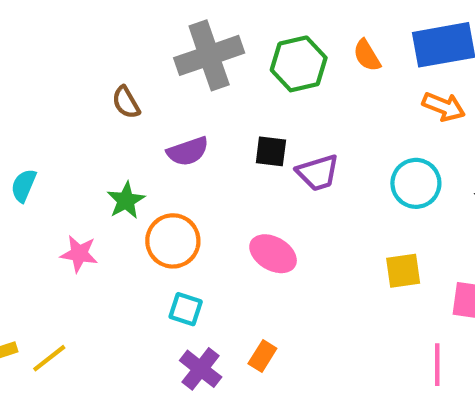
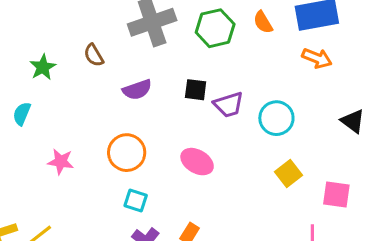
cyan circle: (416, 183) -> (276, 118), moved
green star: (126, 200) -> (43, 67), moved
yellow square: (403, 271) -> (288, 174), turned -30

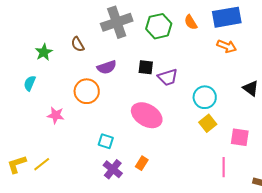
cyan circle: (276, 118) -> (205, 97), moved
orange circle: (127, 153) -> (87, 91), moved
pink ellipse: (197, 162) -> (147, 115), size x1.4

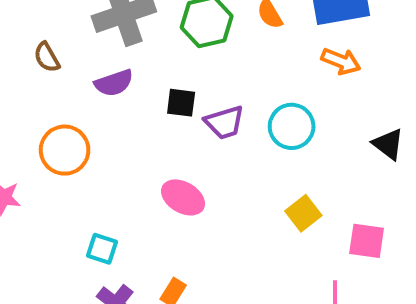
purple semicircle: (107, 67) -> (114, 83), moved
cyan circle: (205, 97) -> (292, 126), moved
pink ellipse: (147, 115) -> (183, 197), size x0.7

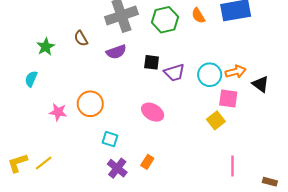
orange arrow: (341, 61) -> (236, 72), moved, turned -36
orange circle: (65, 150) -> (90, 104), moved
pink square: (367, 241) -> (228, 99), moved

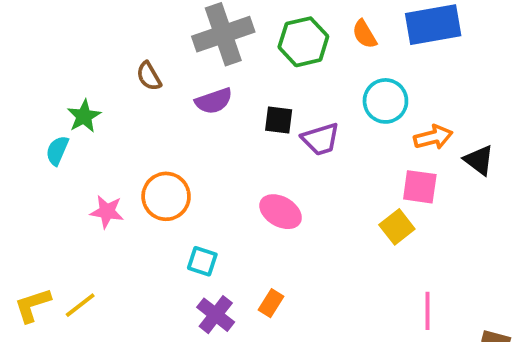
green star: (46, 47) -> (84, 116), moved
cyan circle: (210, 75) -> (385, 101), moved

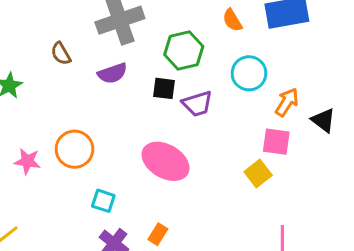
green hexagon: (303, 42) -> (184, 51), moved
orange arrow: (433, 137) -> (287, 102), turned -44
pink ellipse: (281, 212) -> (166, 161), size x1.4

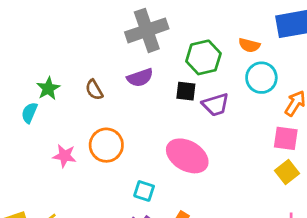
orange semicircle: (232, 20) -> (249, 45), moved, turned -45
brown semicircle: (61, 54) -> (94, 90), moved
yellow square: (258, 173) -> (287, 172), moved
cyan square: (103, 201) -> (144, 191), moved

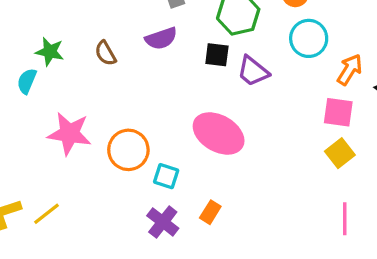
green star: (48, 88) -> (50, 52), turned -30
purple trapezoid: (216, 105) -> (253, 71), turned 56
orange circle: (106, 145) -> (128, 150), moved
pink star: (64, 156) -> (69, 133), size x1.5

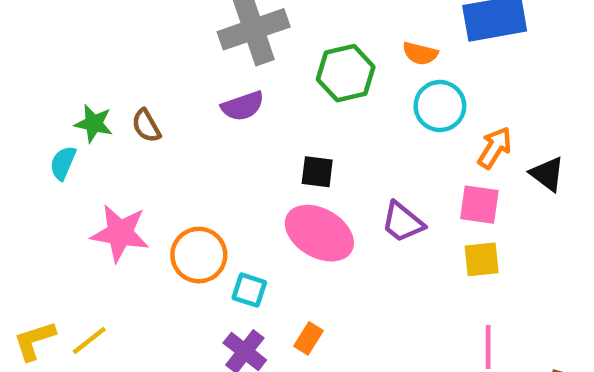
brown semicircle: (105, 53) -> (146, 126), moved
black square: (217, 55) -> (317, 172), moved
purple trapezoid: (253, 71) -> (403, 222), moved
yellow square: (340, 153) -> (482, 259), turned 32

